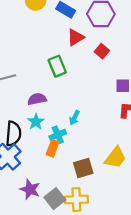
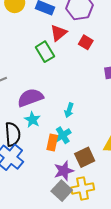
green rectangle: (57, 66) -> (45, 52), moved
purple semicircle: (37, 99) -> (30, 98), size x1.4
cyan cross: (58, 135) -> (63, 135), moved
purple star: (30, 189) -> (64, 171), moved, turned -30

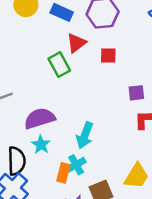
red square: (86, 42) -> (108, 55), turned -32
cyan arrow: (69, 110) -> (85, 135), size x1.5

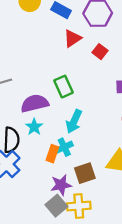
red square: (108, 55) -> (100, 52), turned 32
green rectangle: (59, 65) -> (63, 87), moved

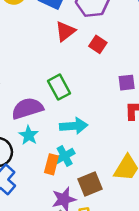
cyan arrow: (74, 121) -> (74, 126), turned -115

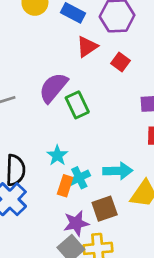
purple semicircle: (27, 108) -> (53, 88), moved, turned -36
cyan arrow: (74, 126) -> (118, 171), moved
cyan star: (29, 135) -> (57, 155), moved

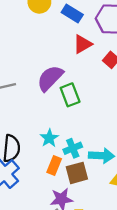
cyan cross: (79, 178) -> (73, 148), moved
brown square: (105, 209) -> (77, 173), moved

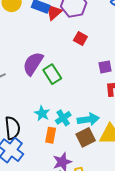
red triangle: (82, 44) -> (54, 12), moved
brown square: (77, 173) -> (86, 137), moved

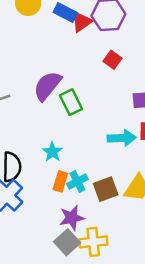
cyan cross: (63, 118) -> (77, 181), moved
cyan arrow: (88, 119) -> (122, 138), moved

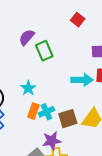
purple semicircle: (47, 86) -> (27, 37), size x0.7
purple star: (72, 218) -> (52, 141), moved

